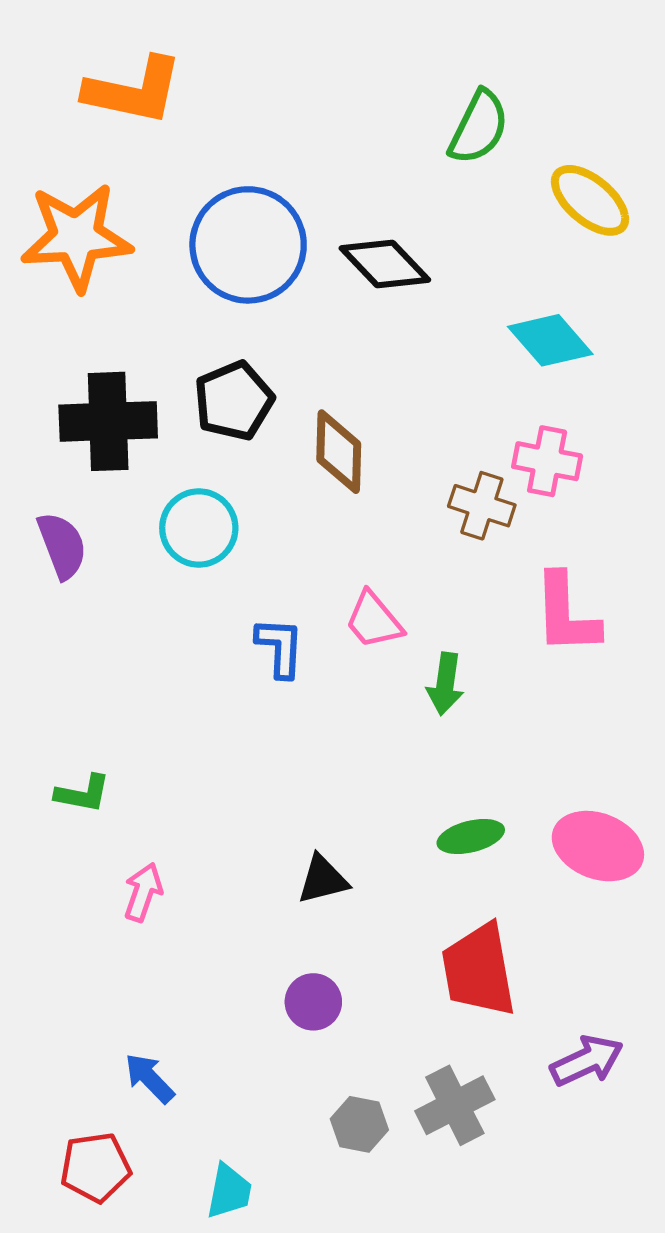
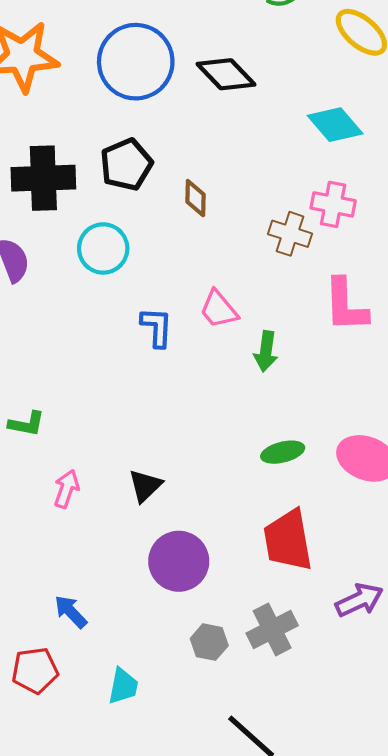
brown diamond: (339, 452) -> (196, 198), size x0.7
black triangle: (323, 879) -> (145, 486), moved, turned -30
purple circle: (313, 1002) -> (179, 561), size x1.6

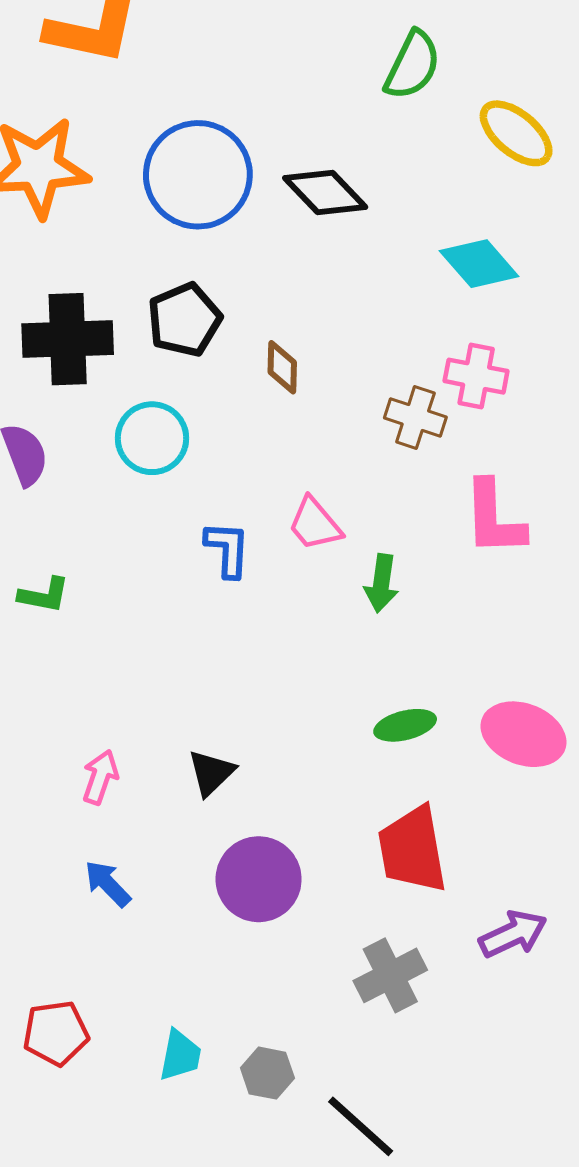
green L-shape: (27, 424) -> (44, 595), moved
blue arrow: (71, 612) -> (108, 884), moved
gray hexagon: (209, 642) -> (267, 1073), moved

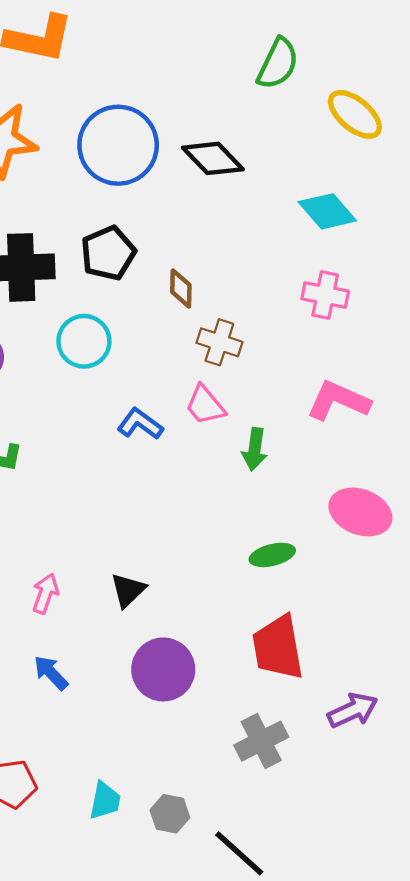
brown cross: (415, 417) -> (219, 342), moved
pink L-shape: (494, 518) -> (338, 401), turned 116
blue L-shape: (227, 549) -> (140, 424), turned -57
pink ellipse: (523, 734) -> (360, 512), moved

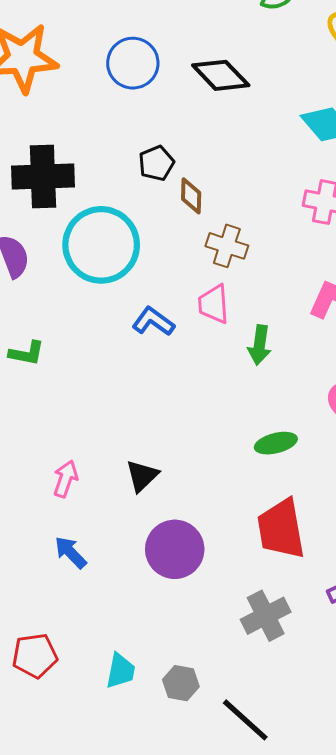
blue circle: (118, 145) -> (133, 63), size x0.7
black pentagon: (108, 253) -> (156, 163), moved, size x0.7
cyan circle: (84, 341) -> (101, 245), size x1.5
pink trapezoid: (205, 405) -> (214, 304), turned 36

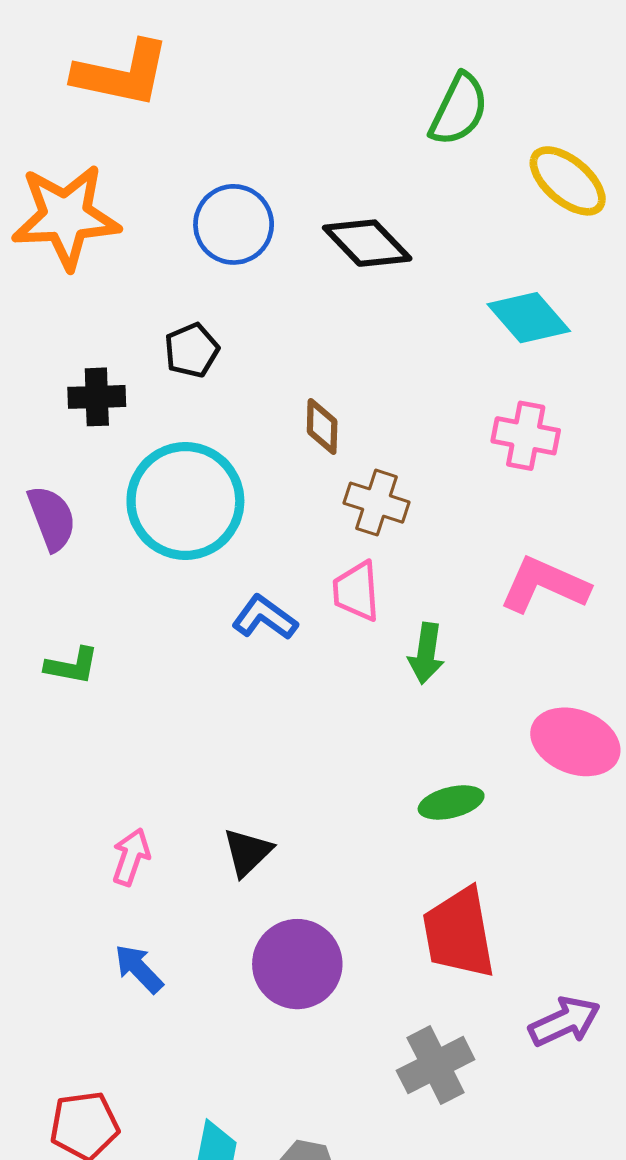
black pentagon: (156, 163) -> (192, 350), moved
black cross: (43, 176) -> (97, 397), size x0.6

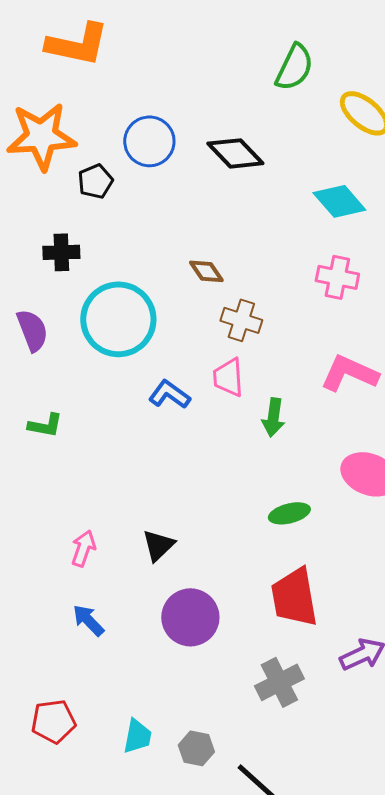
black pentagon: (192, 350) -> (95, 181), moved
brown diamond: (322, 426) -> (206, 271), turned -36

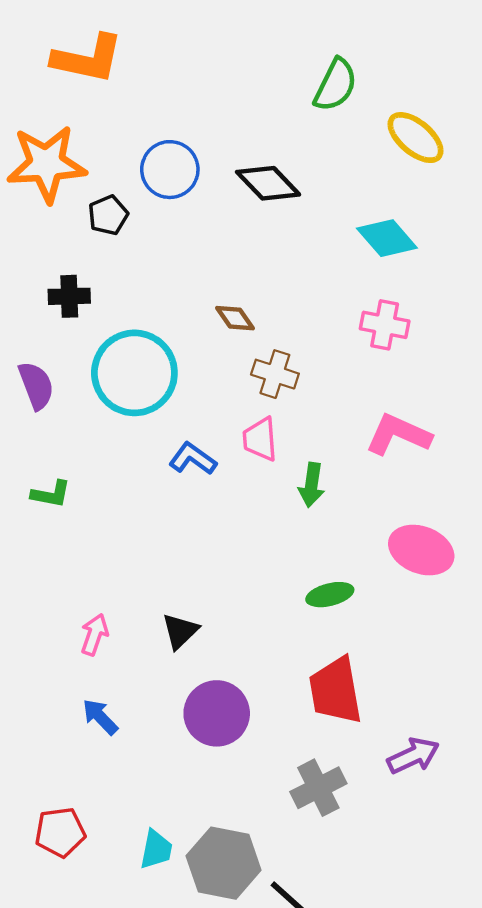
gray hexagon: (196, 748) -> (224, 863), size x1.8

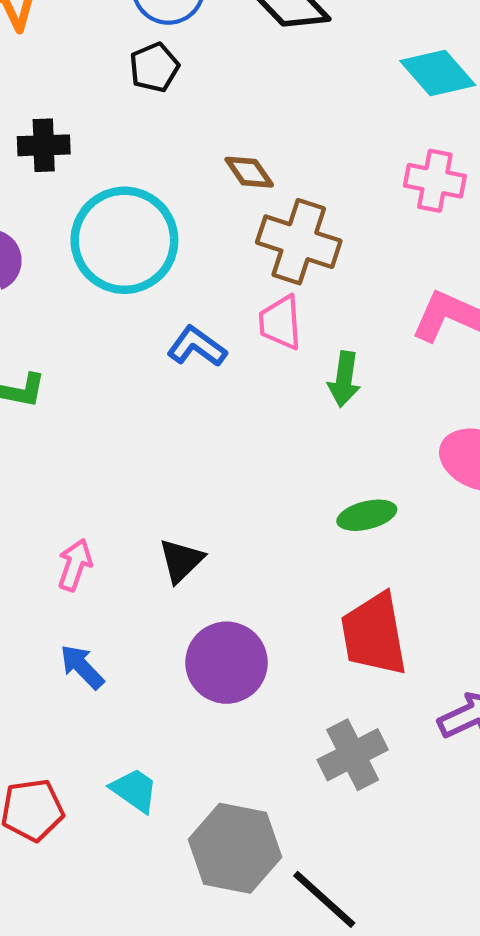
black pentagon: (108, 215) -> (154, 67), moved
brown cross: (275, 374) -> (299, 242), size x1.4
cyan trapezoid: (156, 849) -> (134, 790), moved, turned -66

